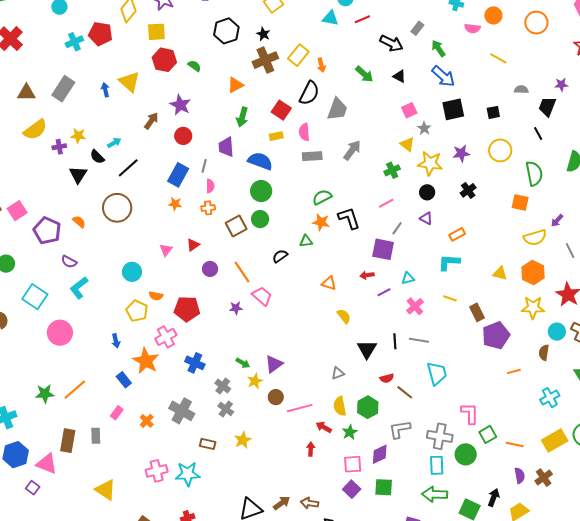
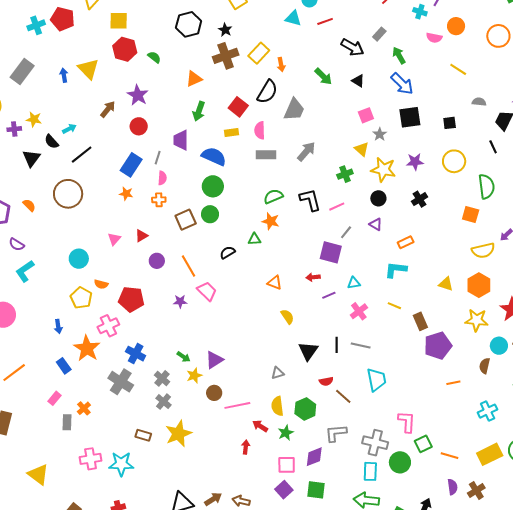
black L-shape: (349, 218) -> (310, 200), moved
gray cross: (182, 411) -> (121, 382), moved
gray rectangle: (96, 436) -> (67, 422), moved
yellow star: (243, 440) -> (178, 434), size x1.5

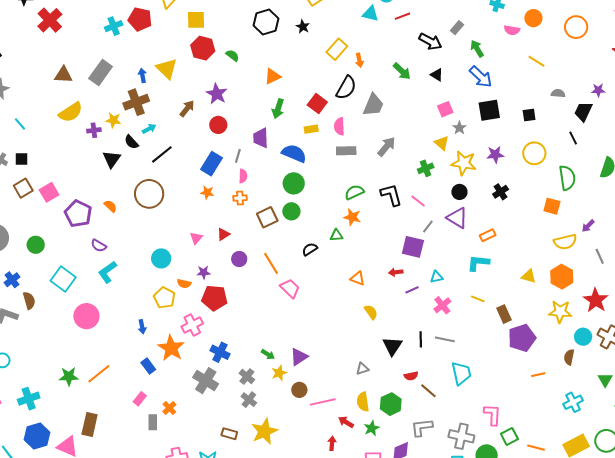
brown cross: (226, 56) -> (136, 102), moved
pink line: (337, 207) -> (418, 201), turned 63
purple triangle: (376, 224) -> (457, 218), size x1.6
purple star: (180, 301) -> (204, 272), moved

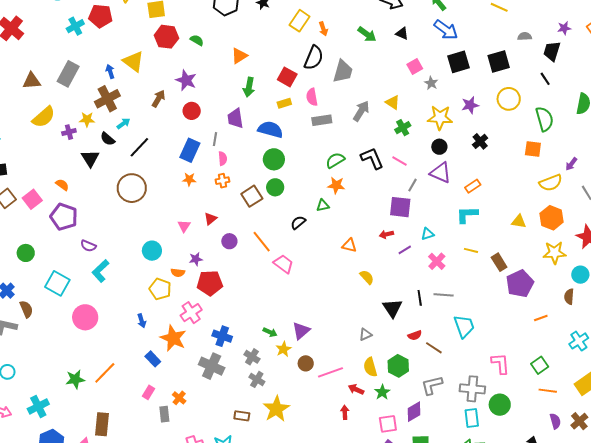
black square: (529, 115) -> (499, 62), size x1.6
yellow triangle: (442, 143) -> (393, 102), moved
orange semicircle: (110, 206) -> (62, 185), moved
green square: (509, 436) -> (540, 365), moved

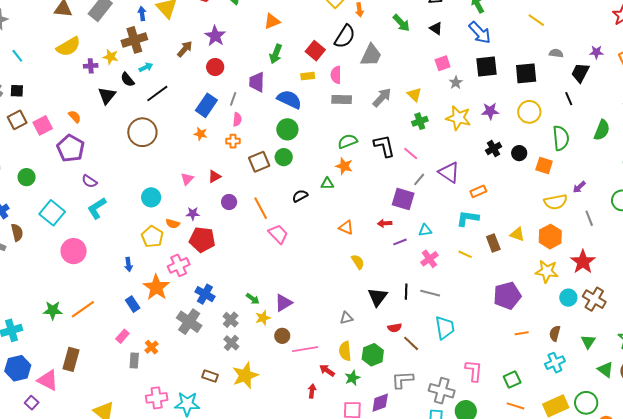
black circle: (439, 147) -> (519, 153), moved
brown rectangle: (499, 262) -> (493, 243), moved
brown semicircle: (569, 297) -> (555, 333), moved

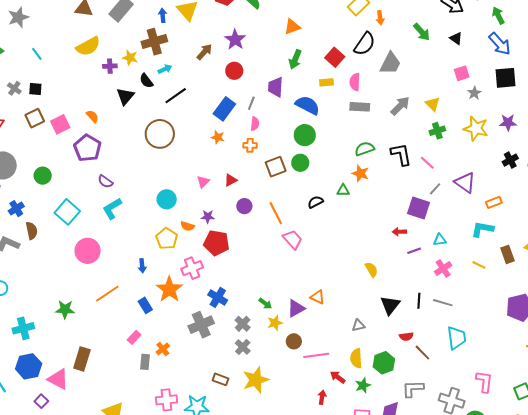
orange triangle: (346, 228) -> (318, 297), moved
orange line: (83, 309) -> (107, 294), moved
gray cross: (189, 322) -> (201, 325), turned 30

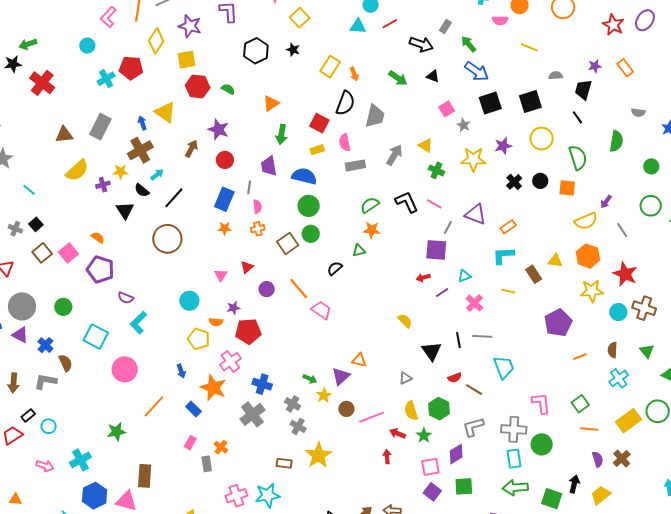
black square: (35, 89) -> (36, 224), turned -32
green cross: (437, 131) -> (436, 170), turned -35

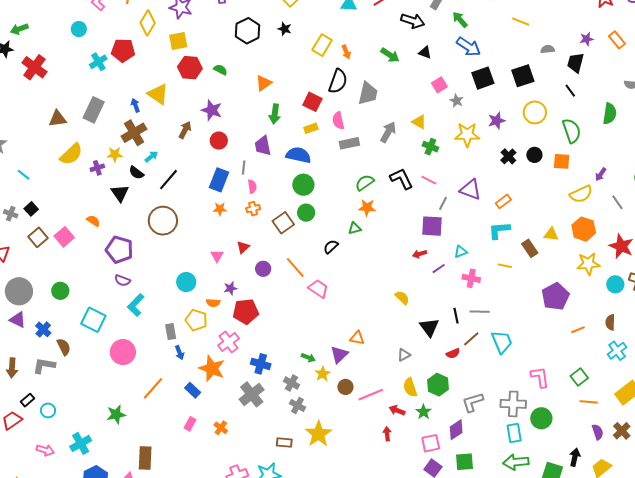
purple pentagon: (100, 269) -> (119, 250), moved
pink cross: (474, 303) -> (471, 278), turned -30
brown line: (474, 390) -> (471, 339), moved, turned -72
gray rectangle: (207, 464) -> (171, 332), moved

